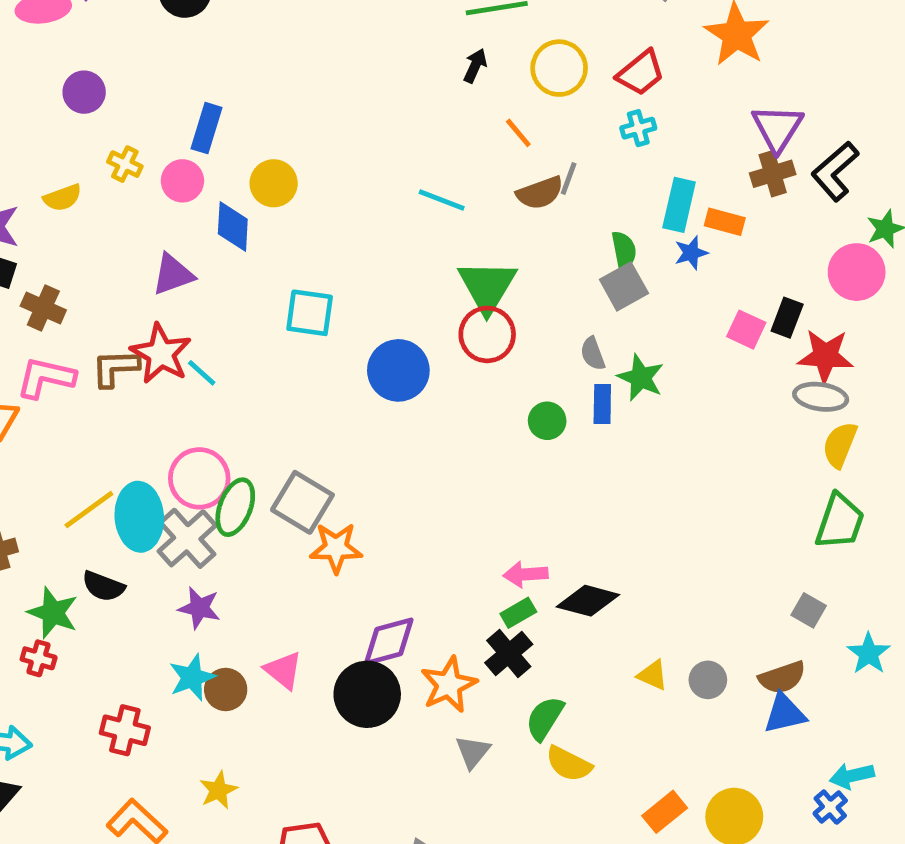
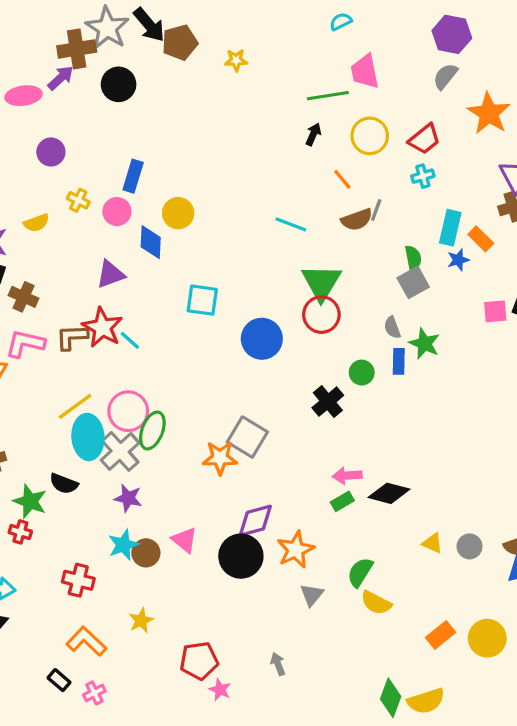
orange rectangle: (725, 222) -> (481, 239), turned 30
pink square: (746, 330) -> (495, 311), turned -30
gray square: (302, 502) -> (247, 437), moved
yellow line: (89, 510) -> (75, 406), moved
black cross: (509, 653) -> (328, 402), moved

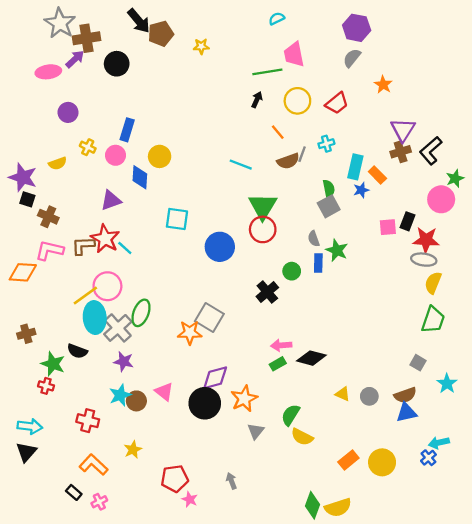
gray star: (107, 28) -> (60, 23), moved
orange star: (489, 113) -> (383, 85), size x0.6
cyan cross: (423, 176) -> (326, 144), moved
pink circle: (128, 411) -> (107, 286), moved

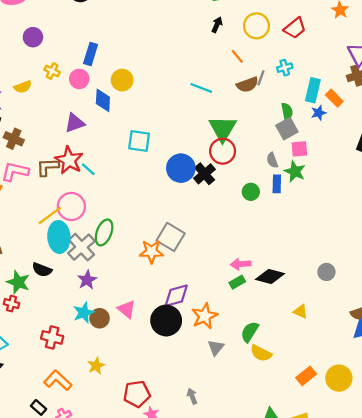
pink square: (388, 227) -> (299, 149), moved
black cross: (267, 292) -> (205, 174), moved
purple star: (124, 362) -> (87, 280), turned 30
gray circle: (369, 396) -> (326, 272), moved

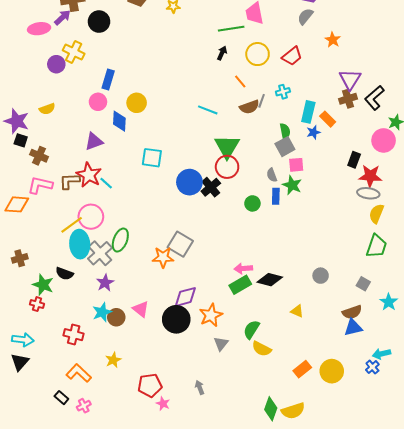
yellow cross: (52, 71) -> (74, 52), moved, size x1.5
green rectangle: (237, 282) -> (240, 285), size x1.5

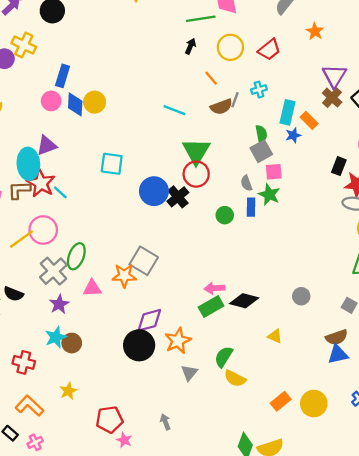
brown cross: (348, 99) -> (332, 98), turned -30
blue diamond: (119, 121) -> (75, 104), moved
cyan ellipse: (80, 244) -> (28, 164), moved
pink triangle: (141, 309) -> (92, 288), moved, turned -42

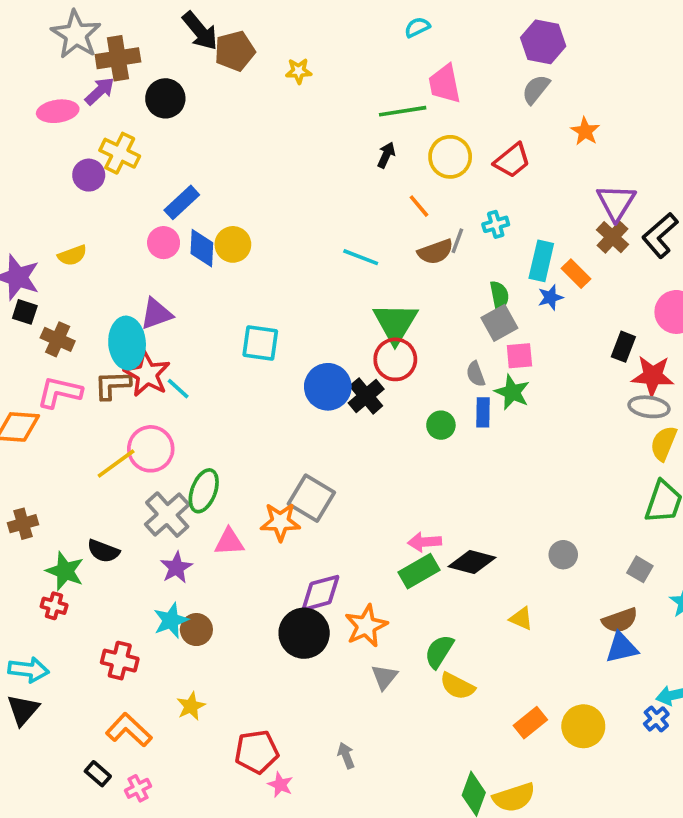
blue rectangle: (63, 76) -> (182, 202), turned 30

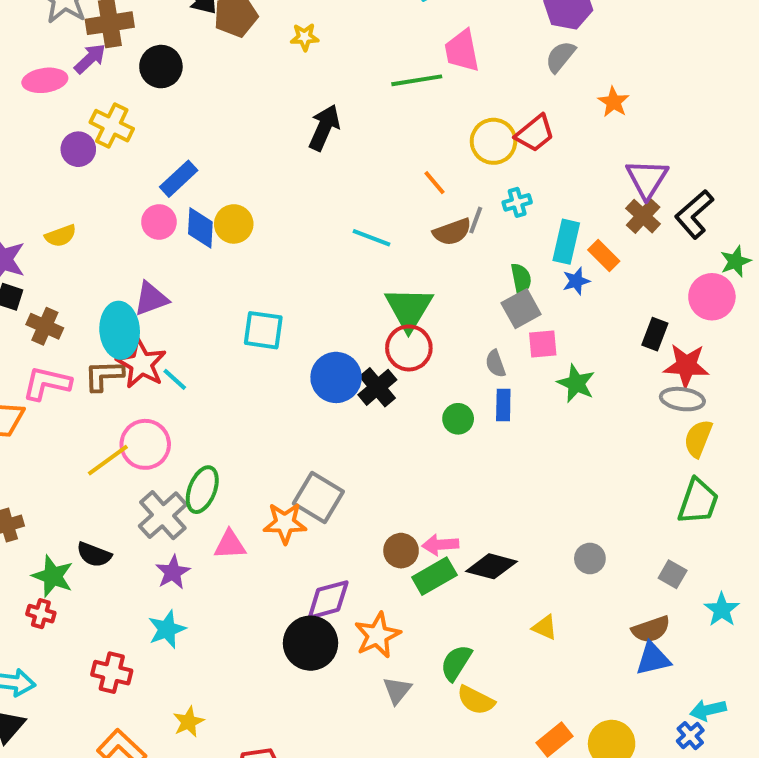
black arrow: (386, 155) -> (324, 128), moved, size x1.6
yellow circle: (450, 157) -> (493, 141), moved
green star: (512, 392) -> (576, 383), moved
brown circle: (196, 630) -> (401, 551), moved

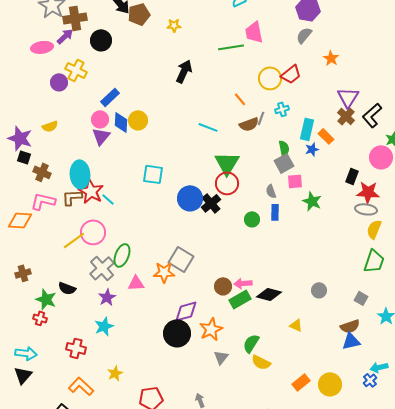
purple triangle: (151, 299) -> (101, 136), moved, turned -30

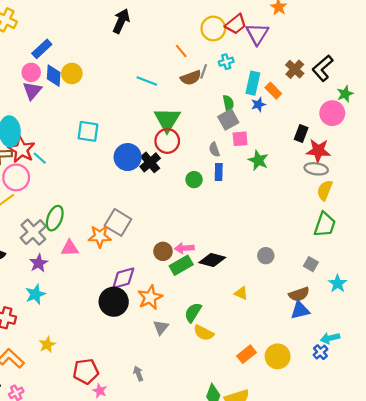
purple triangle: (348, 97) -> (257, 34), moved
pink circle: (93, 232) -> (16, 177), moved

